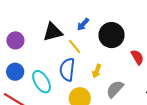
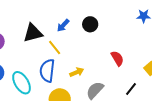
black circle: (112, 35) -> (90, 24), moved, size x0.6
yellow arrow: (97, 71) -> (77, 72), turned -136

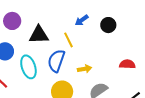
black triangle: (33, 33) -> (39, 35), moved
red semicircle: (117, 58) -> (127, 64), turned -70

